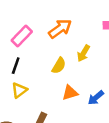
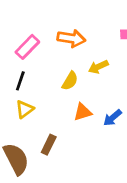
orange arrow: (60, 29) -> (71, 38), turned 45
yellow arrow: (83, 53) -> (98, 67), turned 35

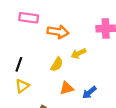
pink rectangle: (27, 47) -> (29, 18), moved, turned 54

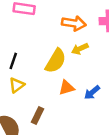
orange arrow: (58, 32) -> (74, 23), moved
yellow semicircle: (57, 64) -> (56, 61), size x1.5

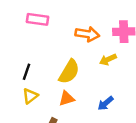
yellow arrow: (80, 49) -> (108, 60), moved
orange triangle: (67, 88) -> (67, 98), moved

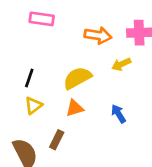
yellow semicircle: (69, 72) -> (77, 78), turned -150
blue arrow: (106, 103) -> (119, 114), turned 98

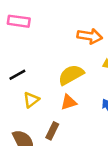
pink rectangle: (42, 19) -> (19, 21), moved
black line: (29, 78) -> (17, 75), moved, turned 42

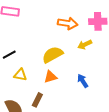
yellow triangle: (31, 100) -> (20, 75), turned 48

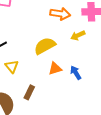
yellow triangle: (20, 75) -> (12, 66), turned 40
orange triangle: (50, 77) -> (55, 69), moved

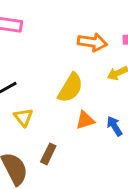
yellow semicircle: (45, 46) -> (70, 88), turned 150

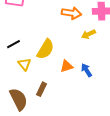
yellow semicircle: (70, 88) -> (45, 49), moved

